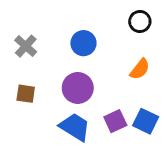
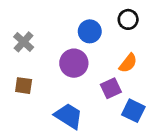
blue circle: (84, 43) -> (90, 31), moved
purple circle: (78, 88) -> (74, 63), moved
purple square: (115, 121) -> (111, 88), moved

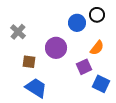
blue circle: (90, 31) -> (77, 23), moved
brown square: (24, 86) -> (29, 62), moved
blue trapezoid: (69, 116) -> (36, 88), moved

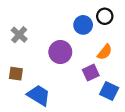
brown square: (29, 62) -> (16, 74), moved

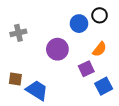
gray cross: (19, 35) -> (18, 33), turned 35
brown square: (16, 74) -> (15, 79), moved
blue square: (109, 91) -> (104, 86), turned 36

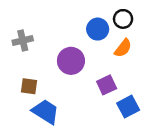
orange semicircle: (100, 49) -> (123, 48), moved
brown square: (15, 79) -> (29, 86), moved

